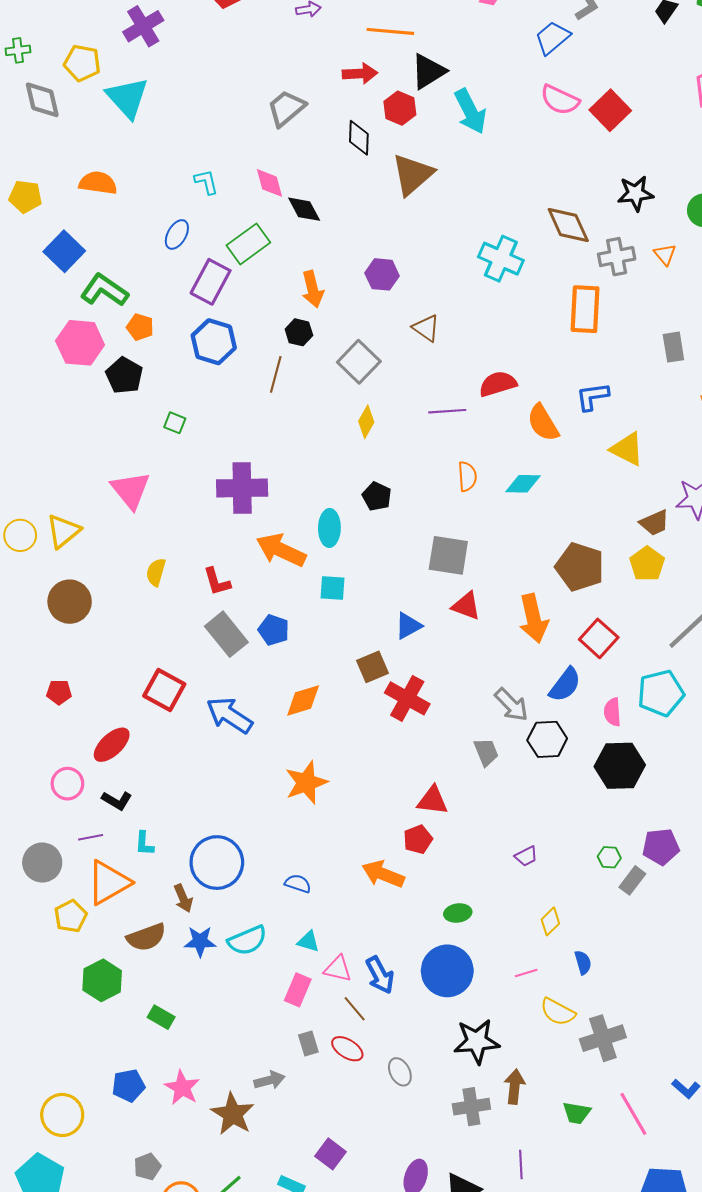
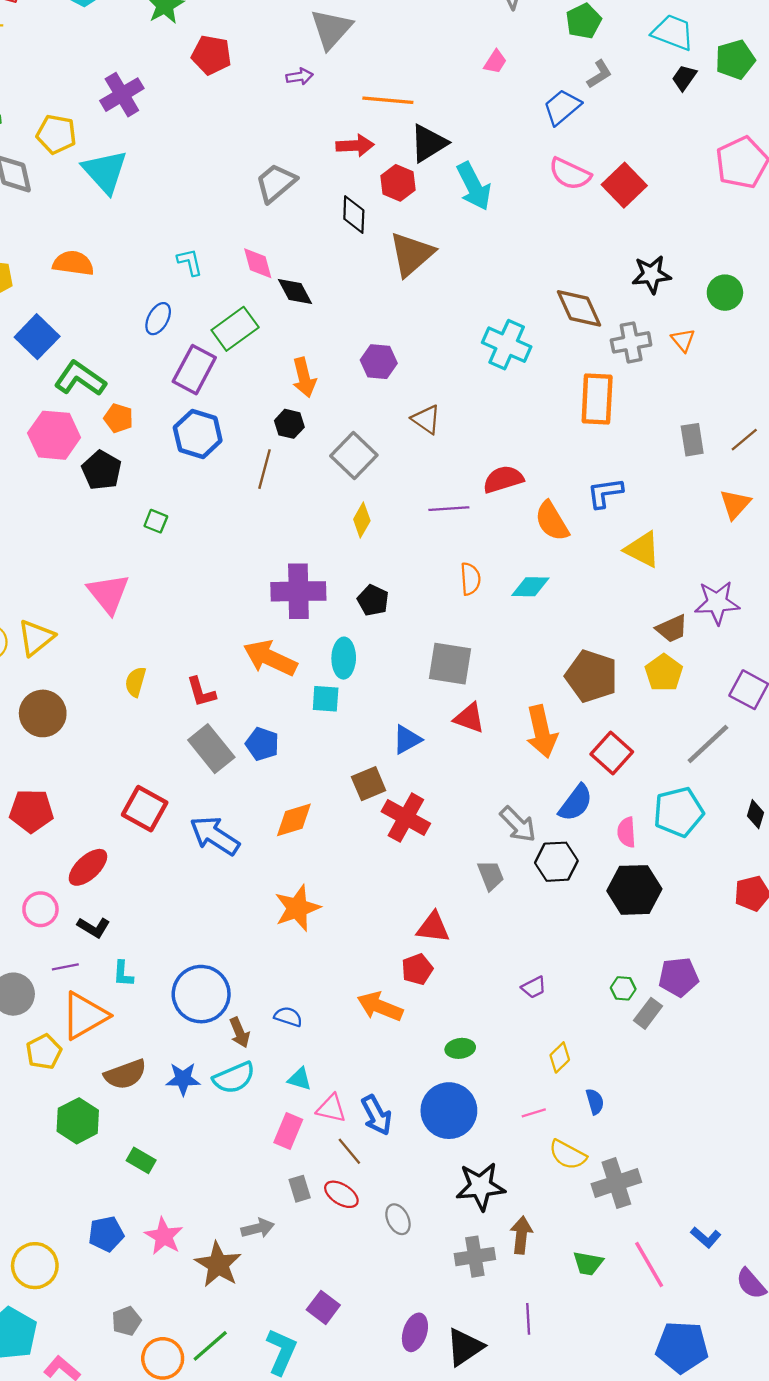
purple cross: (242, 488) -> (298, 591), moved
cyan ellipse: (329, 528) -> (344, 658), moved
red pentagon: (59, 692) -> (31, 811), size x1.6
brown arrow: (183, 898) -> (240, 1033), moved

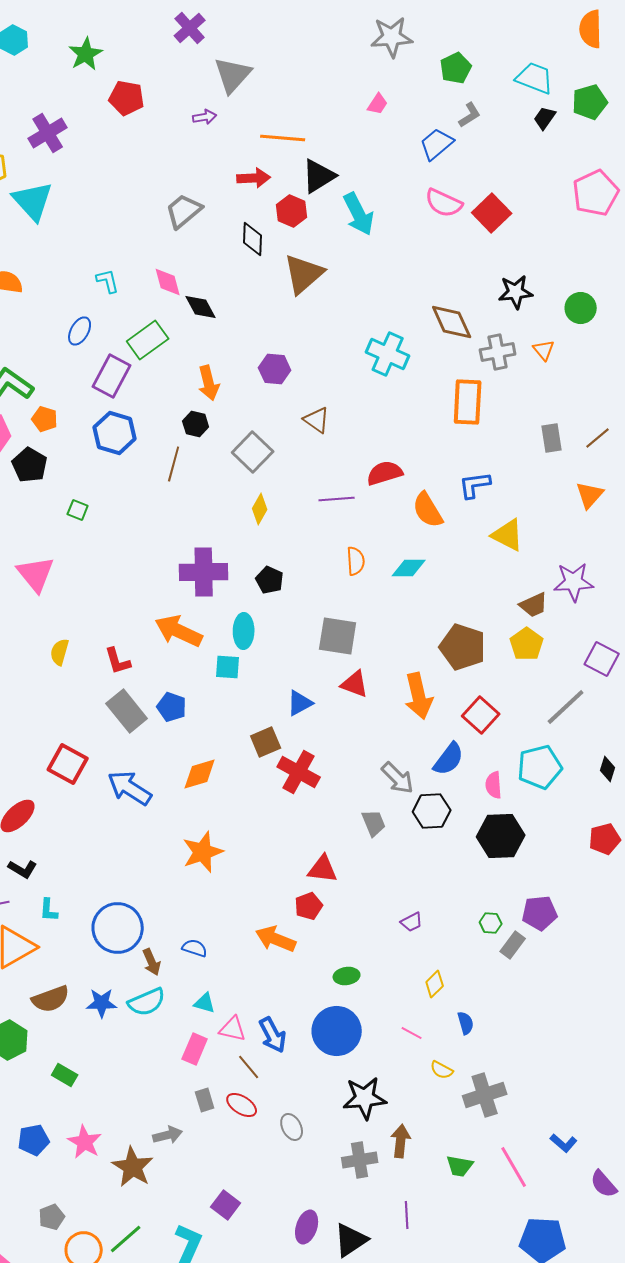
pink line: (534, 1113) -> (412, 1033), turned 45
yellow semicircle: (568, 1155) -> (442, 1070), size x0.7

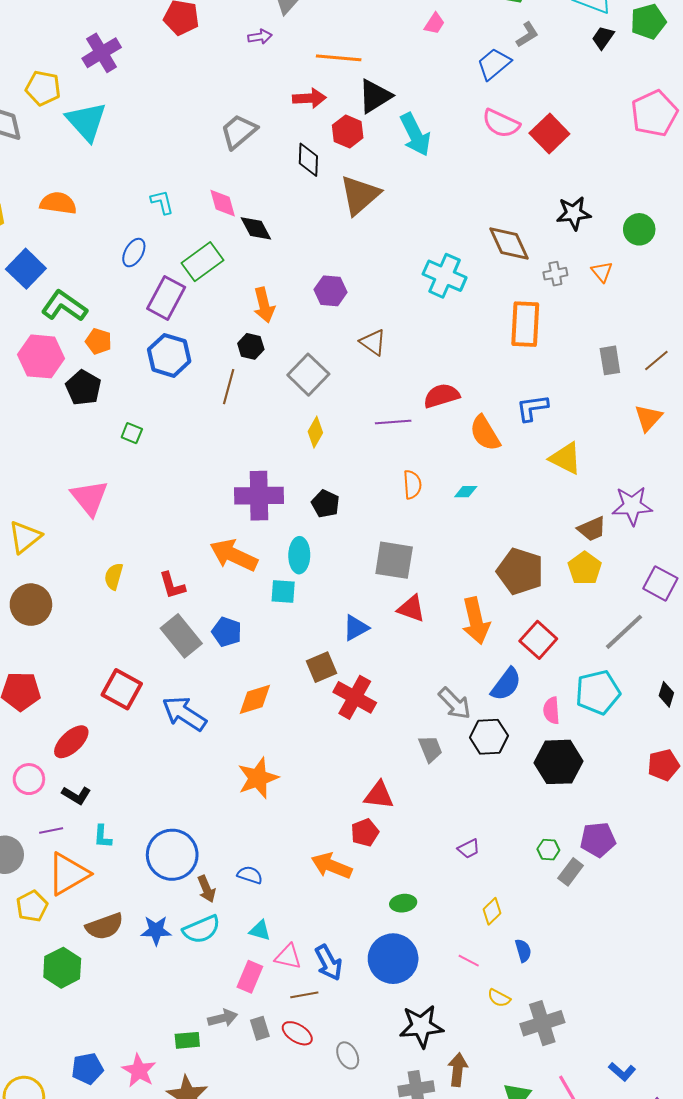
gray cross: (498, 352) -> (555, 274), size x0.7
cyan diamond: (409, 568) -> (466, 492), size x0.7
brown line: (249, 1067) -> (304, 995), turned -60
green rectangle: (65, 1075) -> (187, 1040), moved, turned -35
gray arrow: (168, 1135) -> (223, 1018), moved

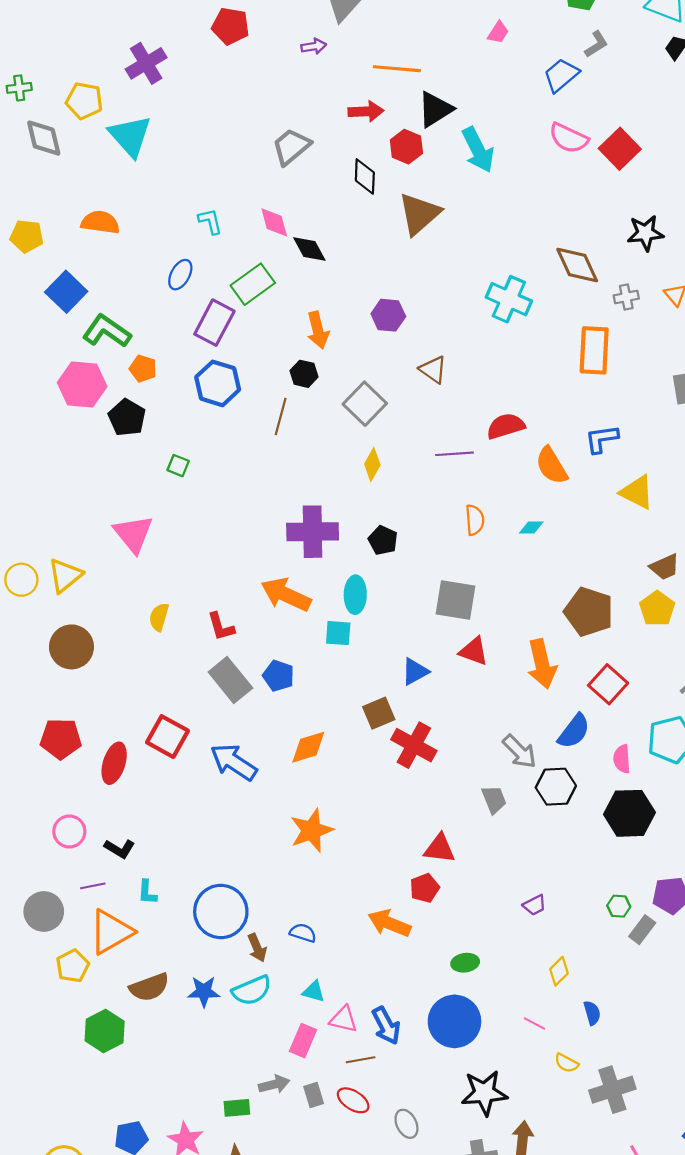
red ellipse: (71, 742) -> (114, 763), moved, turned -30

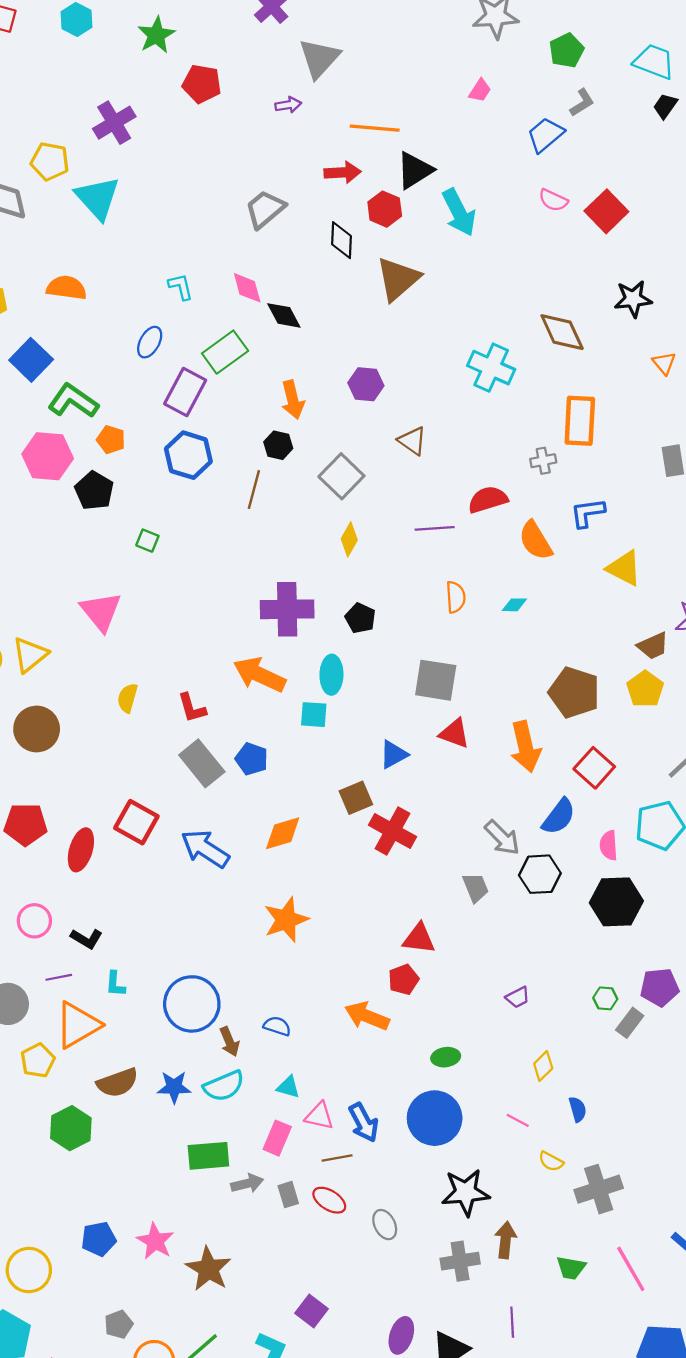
pink semicircle: (569, 138) -> (553, 200), size x0.7
gray cross: (626, 297) -> (543, 461), moved
green rectangle: (237, 1108) -> (208, 1156), moved, size x1.5

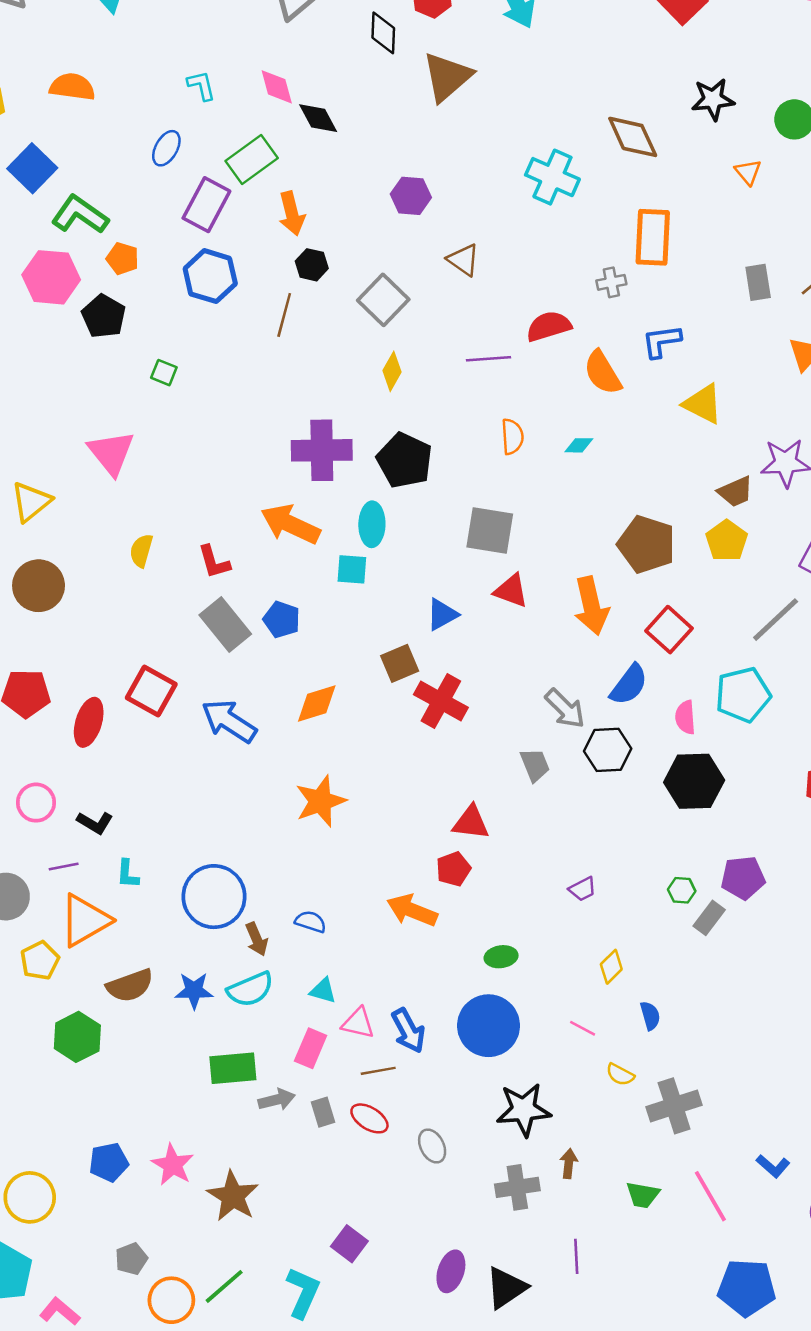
orange arrow: (293, 400) -> (292, 213), moved
black pentagon: (360, 618) -> (405, 460), size x1.6
brown arrow: (506, 1240) -> (569, 1164), size x0.7

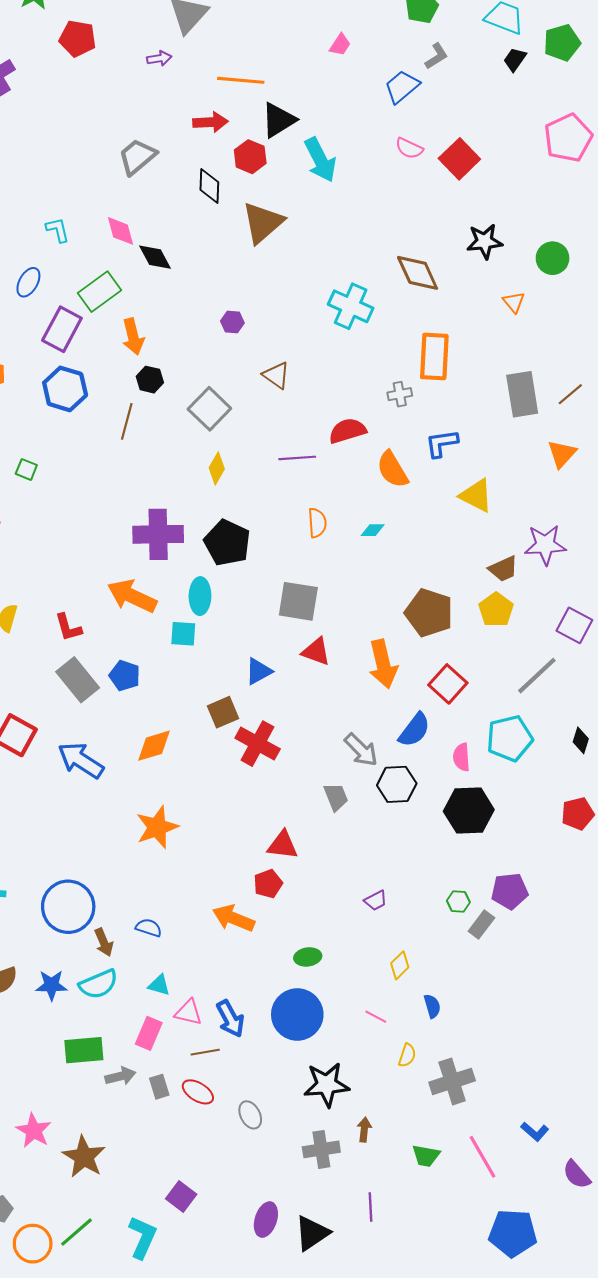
purple hexagon: (411, 196) -> (232, 322), size x0.7
gray rectangle: (758, 282) -> (522, 394), size x1.5
yellow semicircle: (620, 1075) -> (407, 1055), turned -100

